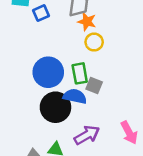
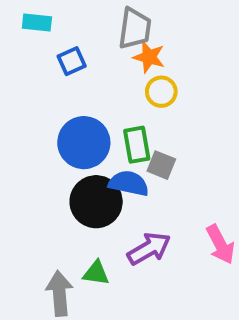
blue square: (41, 13) -> (72, 61), moved

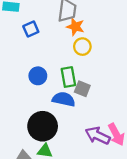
blue circle: (84, 143) -> (38, 76), size x0.6
black circle: (96, 202) -> (43, 126), moved
purple arrow: (149, 249) -> (98, 136), moved, turned -125

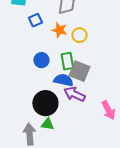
orange star: (75, 27) -> (59, 30), moved
gray square: (82, 89) -> (79, 71), size x1.5
purple arrow: (98, 136) -> (74, 94), moved

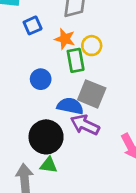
green rectangle: (67, 61) -> (76, 60), moved

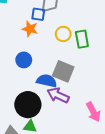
blue square: (33, 25) -> (38, 14), moved, turned 32
orange star: (65, 39) -> (30, 29), moved
green rectangle: (76, 60) -> (82, 39), moved

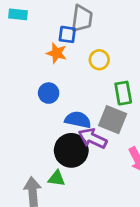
green rectangle: (82, 39) -> (123, 93), moved
gray square: (63, 71) -> (113, 120), moved
black circle: (28, 105) -> (71, 150), moved

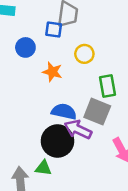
orange star: (57, 53) -> (52, 72), moved
blue circle: (49, 93) -> (25, 47), moved

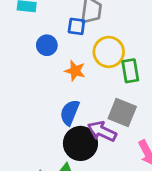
yellow circle: (84, 54) -> (109, 52), size x1.5
green rectangle: (107, 86) -> (130, 71), moved
blue semicircle: (64, 112) -> (70, 112), moved, turned -80

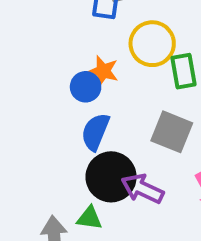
blue circle: (47, 45) -> (86, 87), moved
purple arrow: (102, 131) -> (142, 189), moved

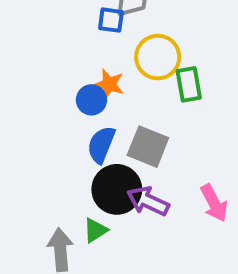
gray square: (172, 132) -> (148, 147), moved
green triangle: (89, 218) -> (95, 230), turned -40

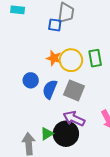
yellow circle: (158, 57) -> (71, 60), moved
blue circle: (91, 100) -> (31, 80), moved
black circle: (117, 189) -> (66, 134), moved

